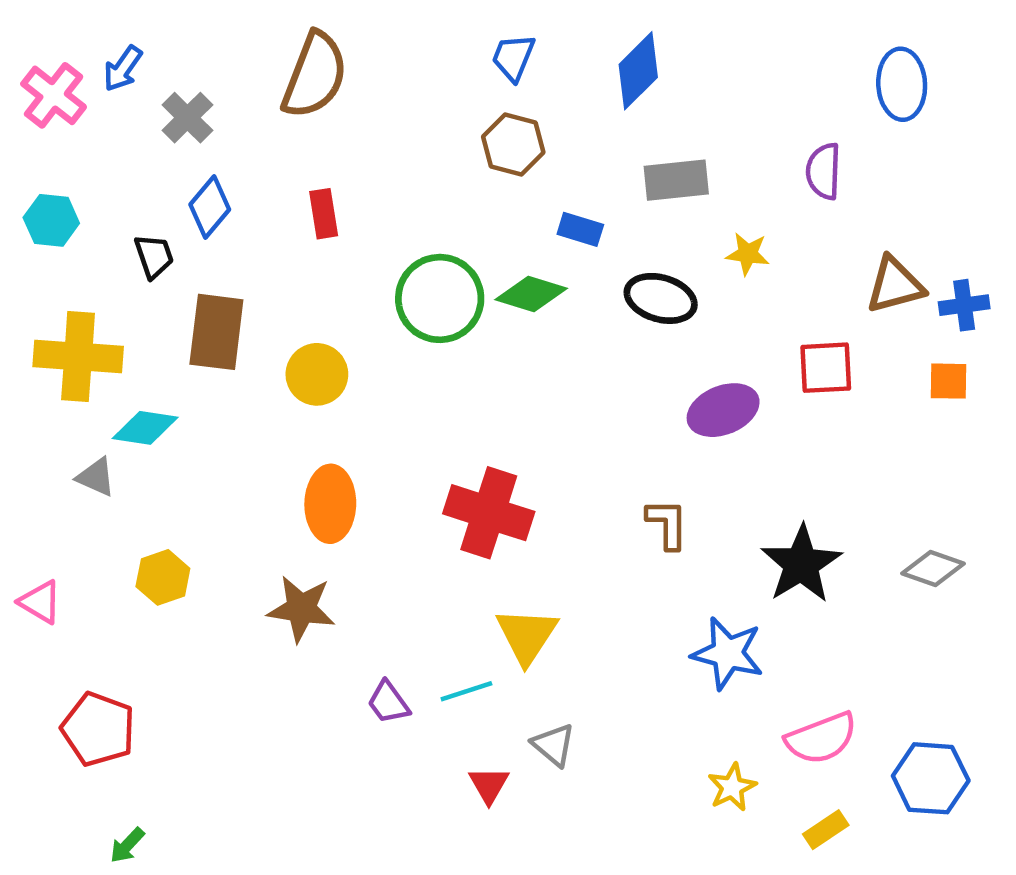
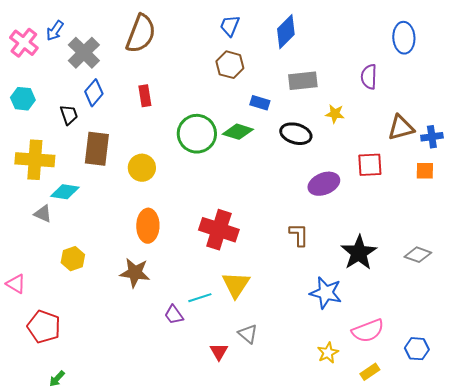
gray cross: (187, 118) -> (84, 53), size x1.4
pink triangle: (40, 602) -> (16, 284), moved
cyan line: (466, 691) -> (200, 298), moved
blue hexagon: (931, 778) -> (417, 349), size x0.7

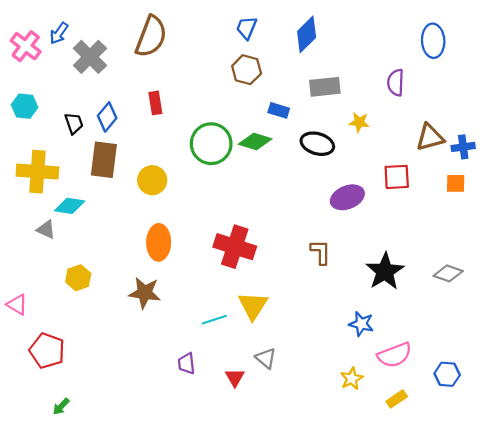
blue diamond: (94, 93) -> (107, 117), moved
blue star: (326, 293) -> (361, 324), moved, size x0.7
purple trapezoid: (174, 315) -> (186, 364), moved, turned 30

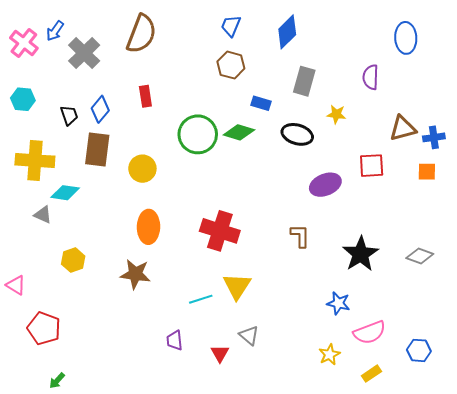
gray rectangle: (325, 87) -> (304, 81), turned -68

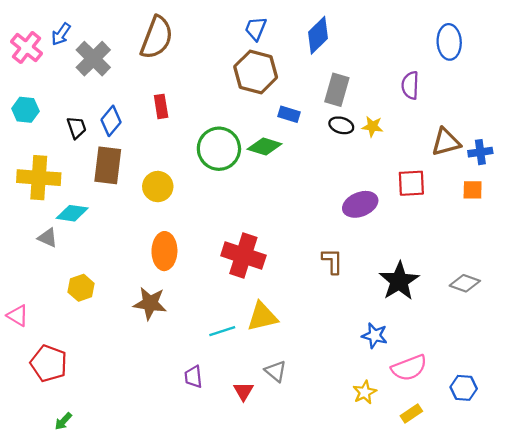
brown hexagon: (231, 65) -> (256, 72), size x1.4
black ellipse: (297, 134) -> (341, 125), moved, size x0.7
yellow triangle: (237, 286) -> (262, 317), turned 44

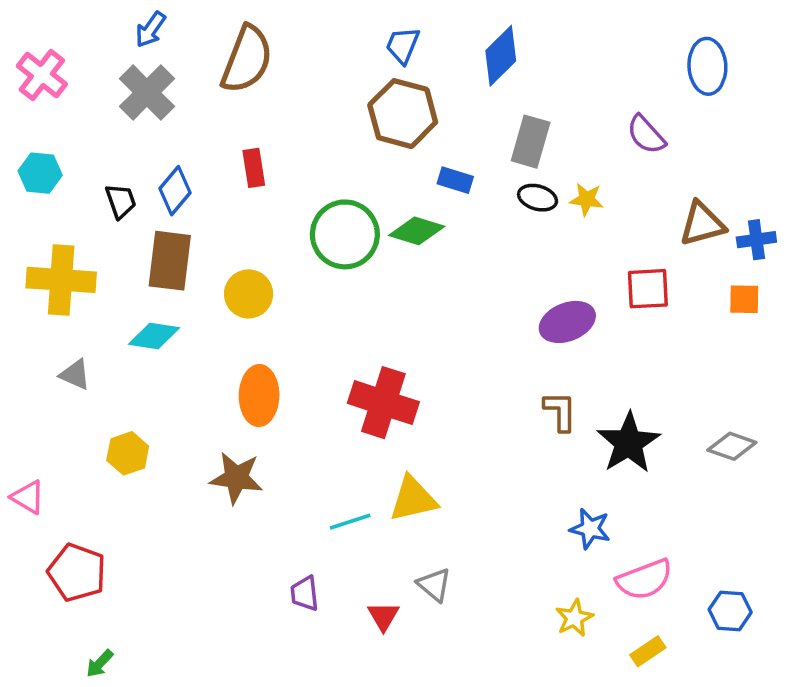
blue arrow: (61, 34) -> (150, 29), moved
purple semicircle: (410, 85) -> (646, 135), turned -44
cyan diamond: (72, 213) -> (154, 336), moved
brown L-shape: (332, 261) -> (560, 411), moved

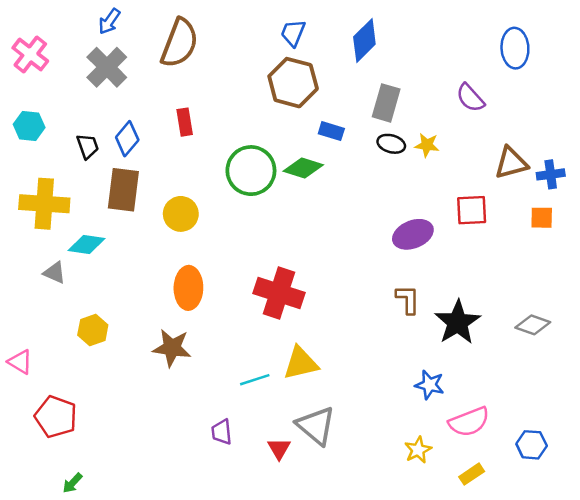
cyan diamond: (154, 336) -> (86, 245), moved
gray triangle: (434, 585) -> (316, 426), size x1.6

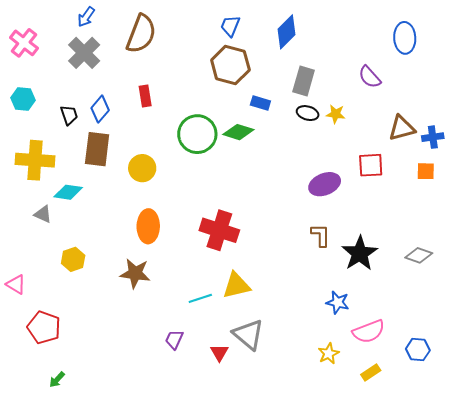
purple trapezoid: (222, 432) -> (174, 339), turned 30

